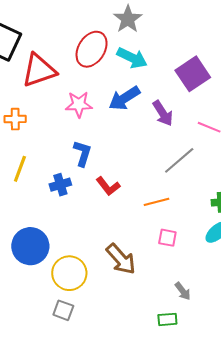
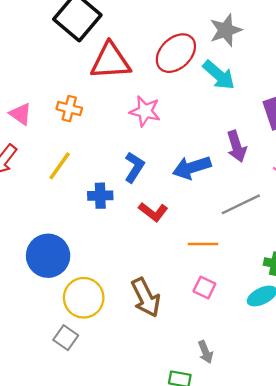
blue arrow: (124, 98) -> (192, 168), moved
red L-shape: (108, 186) -> (153, 212), turned -30

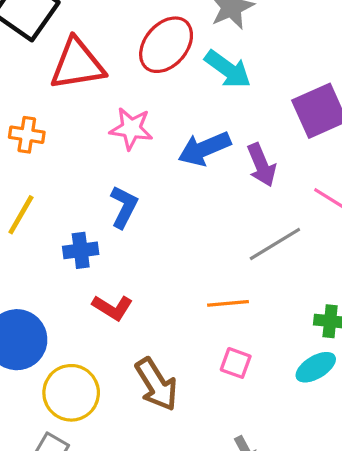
blue arrow: (192, 168) -> (204, 149), moved
red L-shape: (153, 212) -> (112, 308), moved

